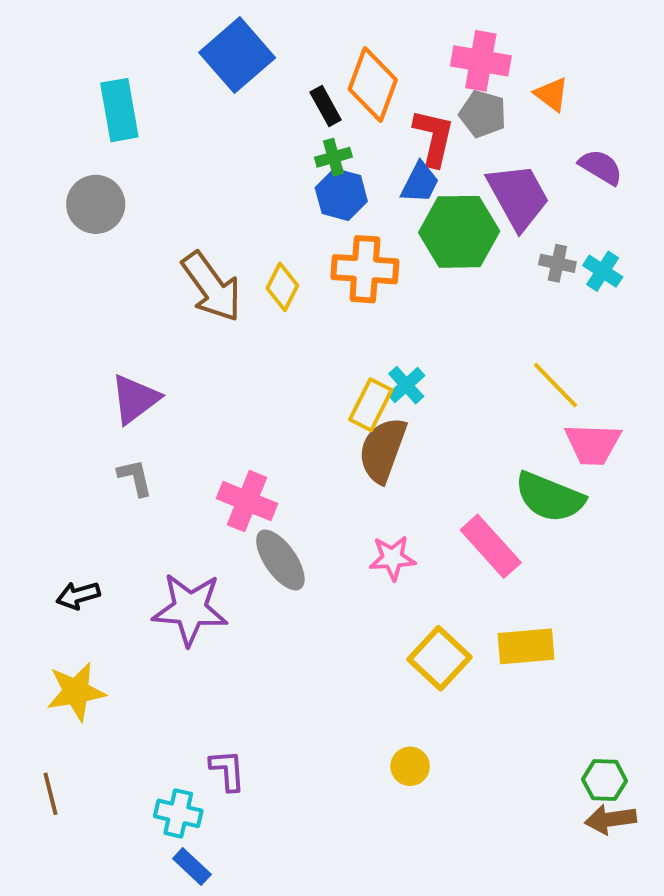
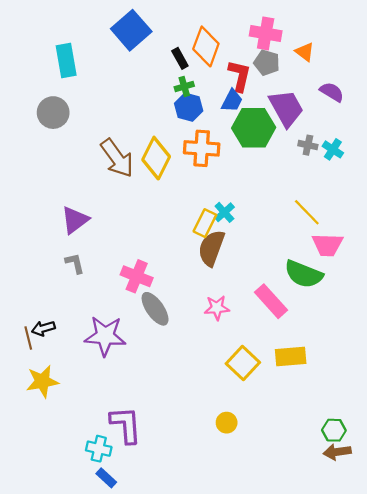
yellow diamond: (282, 287) -> (156, 158), size x1.6
purple L-shape: (227, 770) -> (126, 425), size x1.6
brown line: (51, 794) -> (28, 338), moved

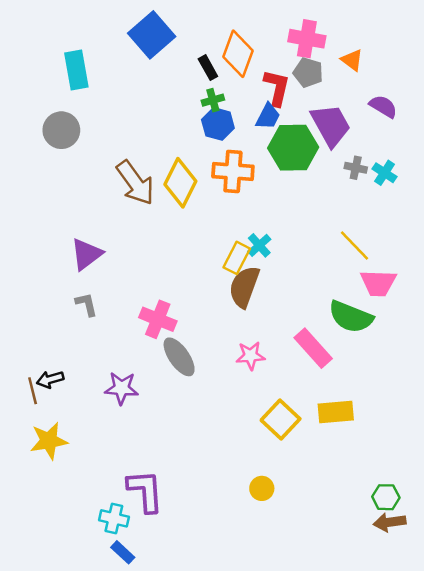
purple star: (105, 336) -> (121, 388), size x0.7

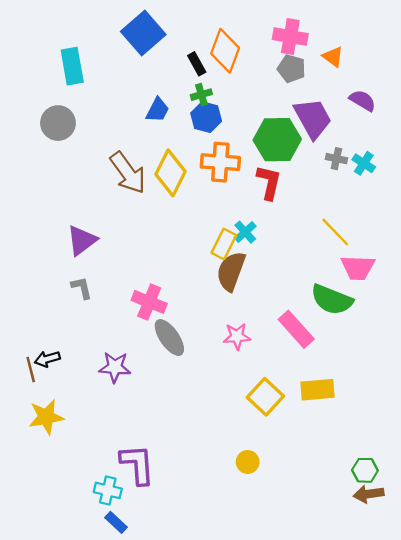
red L-shape: (277, 88) -> (269, 182), moved
blue trapezoid: (268, 116) -> (158, 110), moved

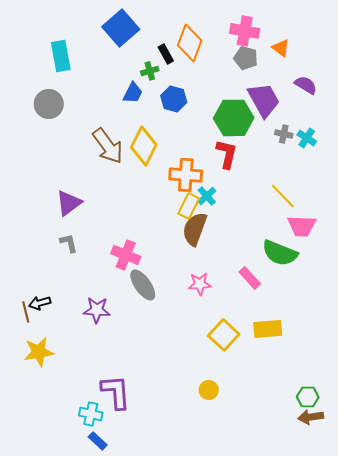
green cross: (201, 95) -> (150, 71), moved
orange cross: (220, 162) -> (186, 175), moved
pink rectangle: (296, 329) -> (250, 278), size x0.7

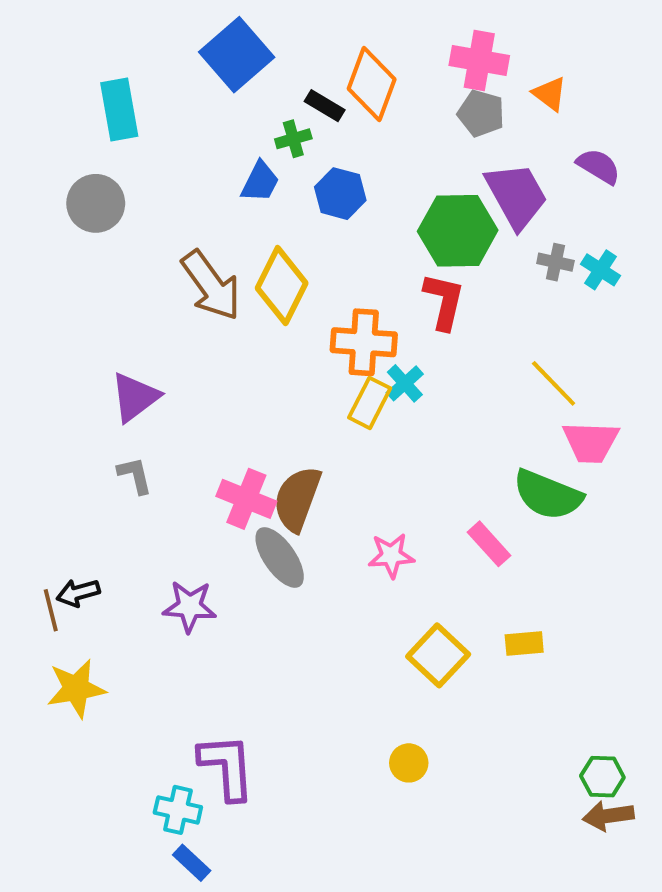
black rectangle: (166, 54) -> (325, 106), turned -30
brown semicircle: (195, 229) -> (297, 499), moved
yellow rectangle: (268, 329) -> (524, 644), size x0.7

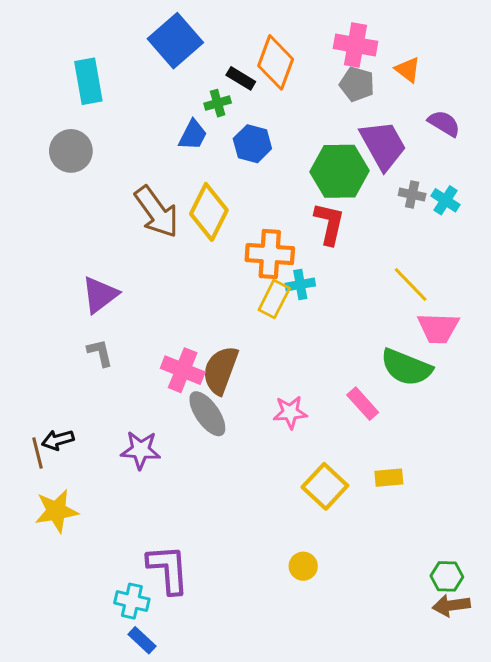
cyan cross: (405, 383) -> (300, 285), turned 32

